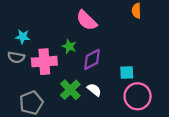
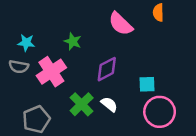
pink semicircle: (87, 20) -> (121, 24), moved
green star: (69, 46) -> (73, 41), moved
pink cross: (44, 62) -> (51, 72), turned -30

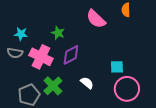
purple diamond: (107, 69) -> (71, 55), moved
pink cross: (51, 72) -> (41, 57), turned -30
green cross: (82, 104) -> (53, 86), moved

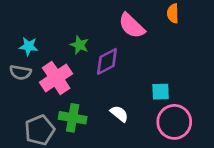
purple diamond: (71, 55) -> (107, 61), moved
pink cross: (41, 57) -> (56, 78), turned 30
green cross: (53, 86) -> (73, 118), turned -36

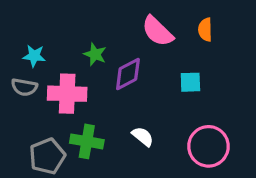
orange semicircle: (173, 13) -> (205, 30), moved
pink cross: (56, 78) -> (67, 94), turned 36
cyan square: (161, 92) -> (190, 82), moved

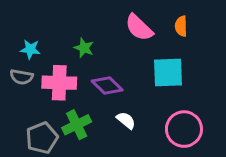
purple diamond: (128, 74) -> (107, 86), moved, turned 72
cyan square: (190, 82) -> (168, 73), size x1.6
green cross: (87, 141) -> (77, 125), turned -36

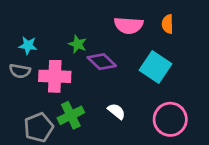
pink semicircle: (139, 28) -> (129, 25), turned -40
cyan square: (168, 73) -> (155, 67), turned 36
purple diamond: (107, 86) -> (102, 62), moved

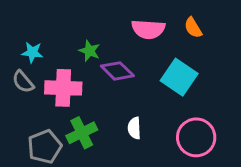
orange semicircle: (168, 24) -> (193, 28), turned -30
gray semicircle: (20, 71) -> (23, 82), turned 40
white semicircle: (117, 111) -> (134, 128), turned -132

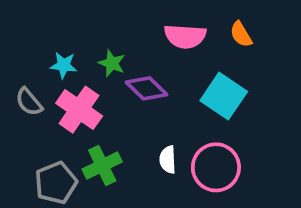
cyan star: (32, 52) -> (64, 65), moved
pink cross: (63, 88) -> (79, 110), turned 33
pink circle: (196, 137) -> (216, 167), moved

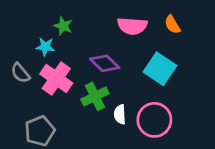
green star: (112, 63) -> (63, 26), moved
green cross: (102, 165) -> (95, 96), moved

